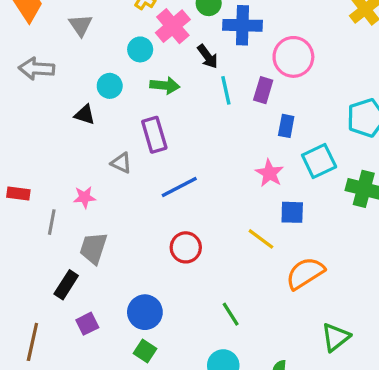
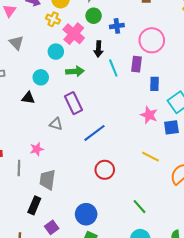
blue cross: (242, 25) -> (117, 26), size x0.6
black arrow: (208, 56) -> (98, 49), turned 49
blue square: (292, 212) -> (171, 127), moved

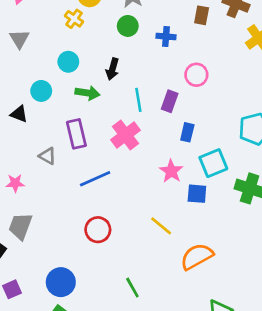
blue cross: (117, 26) -> (166, 37), moved
pink cross: (74, 34) -> (125, 135), moved
pink circle: (152, 40) -> (196, 75), size x0.7
black arrow: (98, 49) -> (112, 69), moved

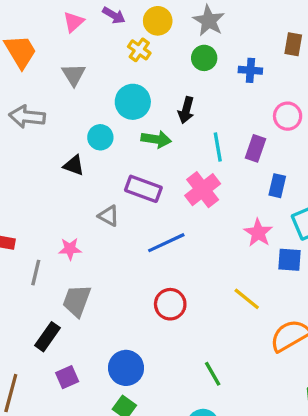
cyan circle: (68, 62) -> (133, 102), size x1.4
purple rectangle: (76, 134) -> (143, 189), turned -56

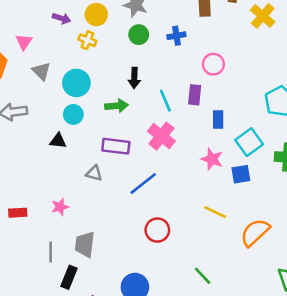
pink triangle: (74, 22) -> (24, 42), moved
cyan circle: (133, 102) -> (76, 83), moved
pink star: (70, 249) -> (60, 207), moved
gray line: (36, 273) -> (51, 252), moved

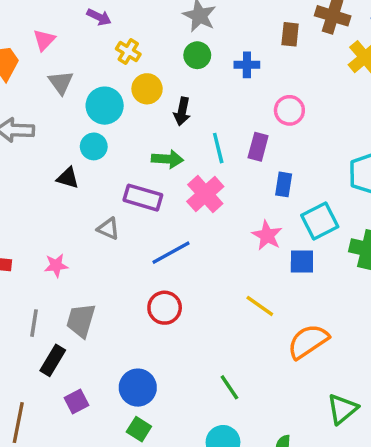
yellow circle: (96, 15) -> (147, 89), moved
green arrow: (117, 106) -> (167, 159), moved
red circle: (157, 230) -> (165, 308), moved

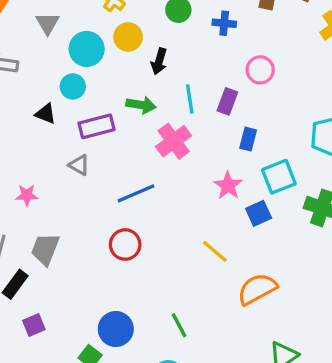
purple rectangle: (143, 198) -> (97, 126), moved, turned -36
blue square: (302, 262) -> (259, 213), turned -30
blue circle: (138, 388) -> (116, 329), moved

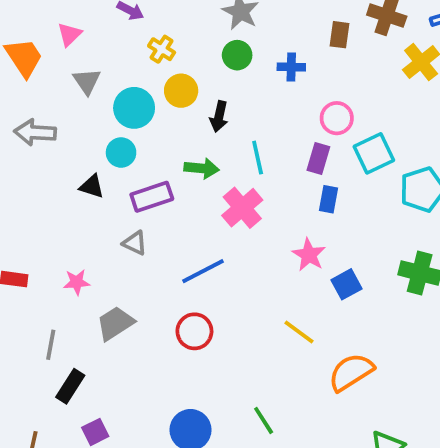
purple rectangle: (227, 101) -> (318, 159), moved
cyan square: (279, 177) -> (374, 153), moved
gray trapezoid: (45, 249) -> (115, 323), moved, turned 40

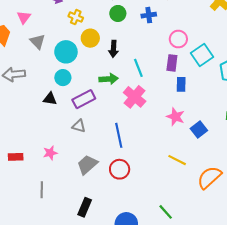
blue line: (203, 271) -> (119, 135), turned -65
gray trapezoid: (115, 323) -> (87, 165), moved
black rectangle: (70, 386) -> (85, 207), moved

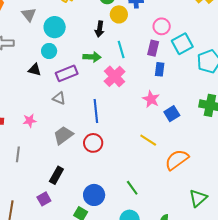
yellow circle: (90, 38) -> (119, 14), moved

